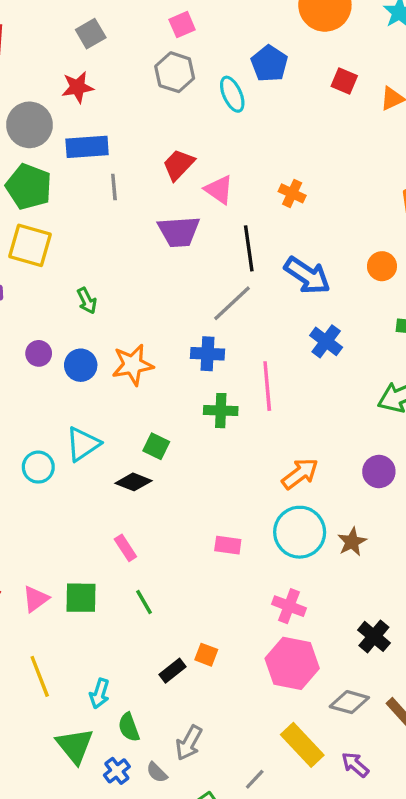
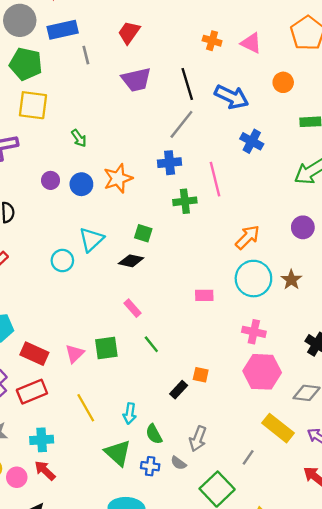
pink triangle: (219, 190) -> (251, 43), moved
blue cross: (117, 771) -> (150, 466), turned -36

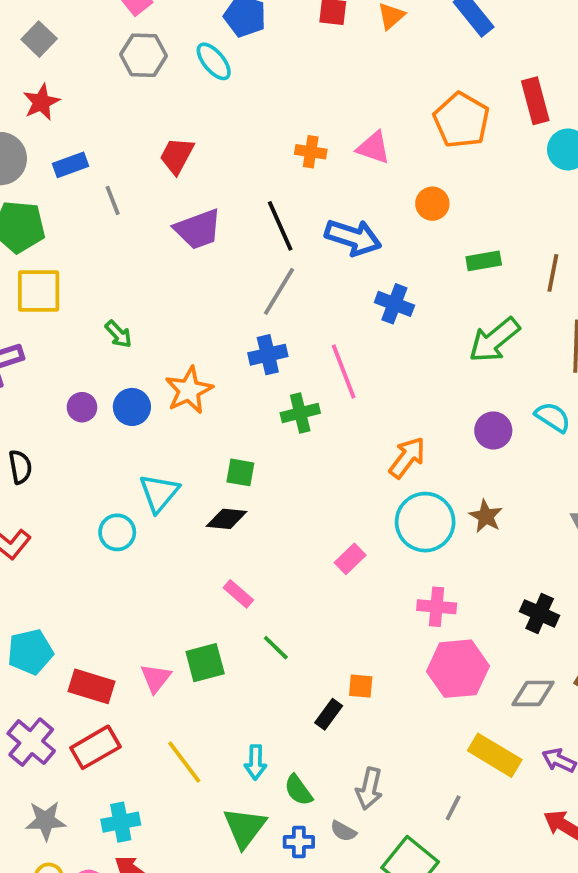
blue rectangle: (63, 30) -> (70, 165), size x0.7
pink rectangle: (204, 295) -> (350, 559), turned -36
green triangle: (118, 453) -> (245, 827), turned 32

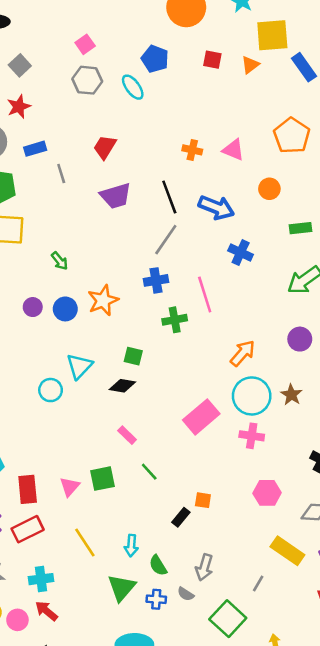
pink rectangle: (350, 559) -> (201, 417), size x1.8
pink cross: (437, 607) -> (252, 436), moved
pink hexagon: (458, 669) -> (267, 493), size x0.7
red rectangle: (92, 686) -> (28, 489), turned 64

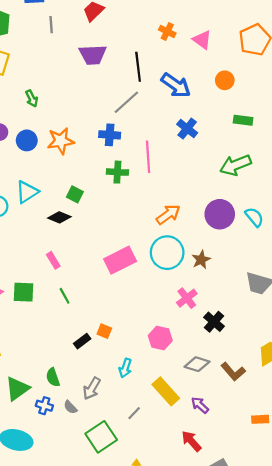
purple circle: (300, 339) -> (220, 214), size x1.4
pink cross: (252, 436) -> (187, 298), moved, turned 30
cyan arrow: (131, 546) -> (125, 368), moved

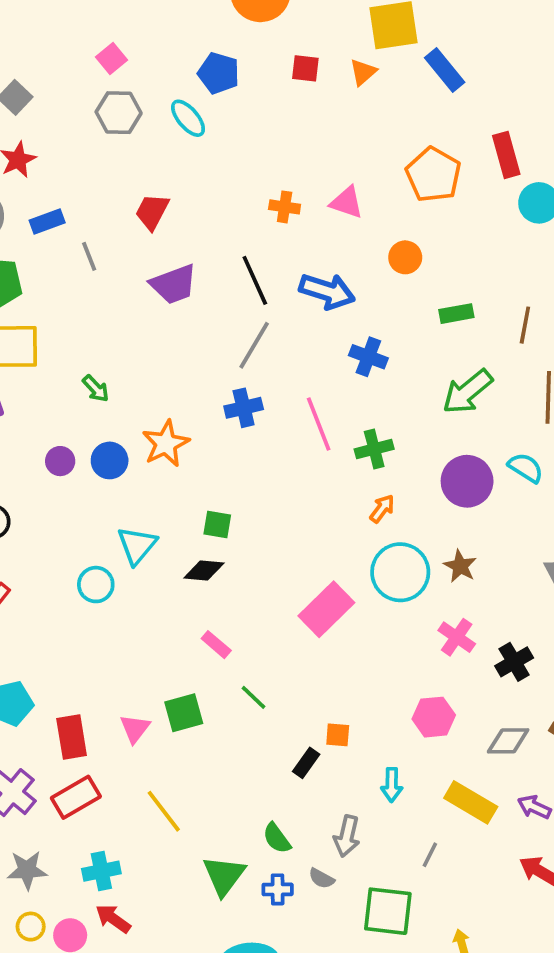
green cross: (117, 172) -> (374, 449), moved
orange arrow: (168, 214) -> (382, 509), size x0.7
black cross: (214, 322) -> (514, 662), turned 36
green square: (101, 437) -> (388, 911), turned -32

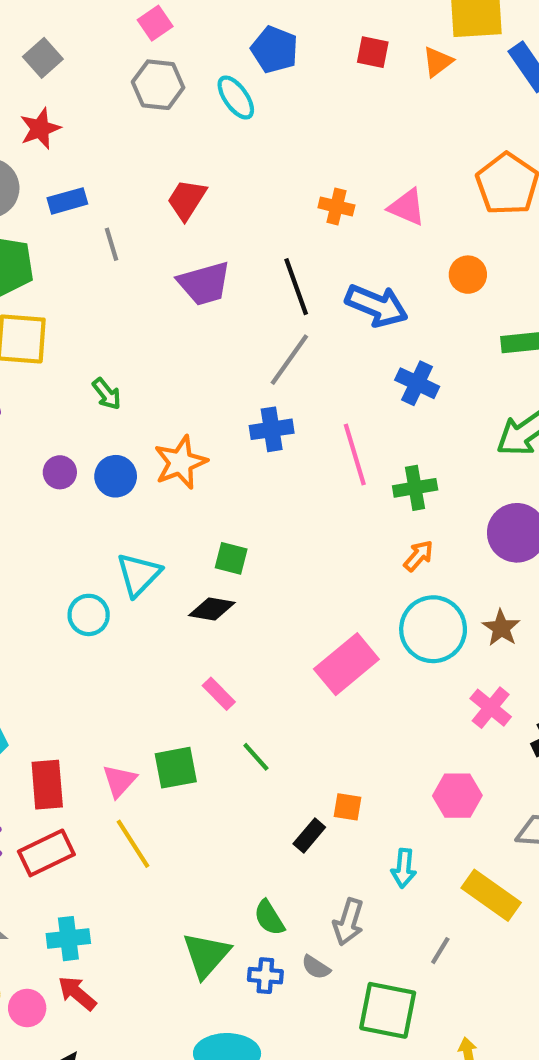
yellow line: (164, 811) -> (133, 844), moved

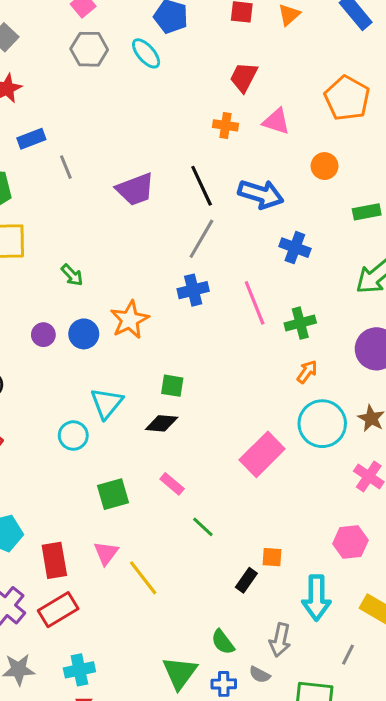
red trapezoid: (187, 200) -> (244, 77), moved
green square: (176, 768) -> (113, 494), moved
yellow line: (133, 844) -> (143, 578), moved
cyan arrow: (404, 868) -> (316, 598), size x1.6

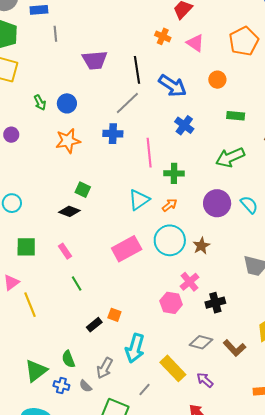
blue circle: (84, 334) -> (67, 103), moved
cyan triangle: (107, 403) -> (139, 200), moved
pink hexagon: (350, 542) -> (171, 303), moved

